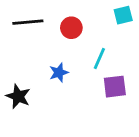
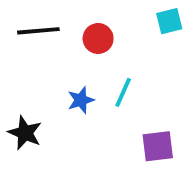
cyan line: (99, 59) -> (123, 92), moved
purple square: (115, 87) -> (158, 146), moved

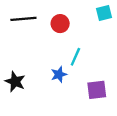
blue star: (81, 100) -> (59, 74), moved

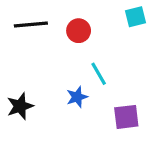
cyan line: (75, 57) -> (99, 74), turned -54
black star: (15, 82) -> (20, 106), turned 30

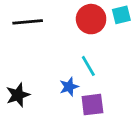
red circle: (79, 31) -> (91, 19), moved, size x1.4
purple square: (126, 117) -> (92, 105), moved

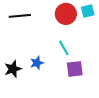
blue star: (69, 87) -> (37, 63), moved
purple square: (92, 105) -> (75, 69), moved

